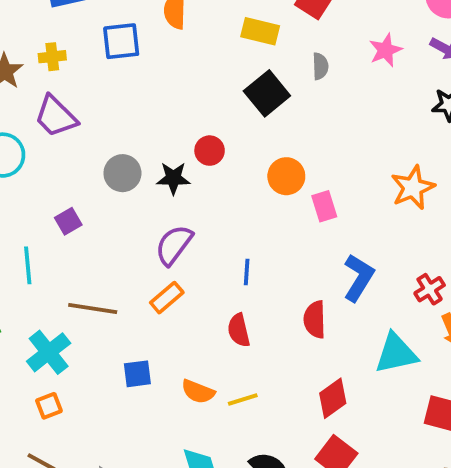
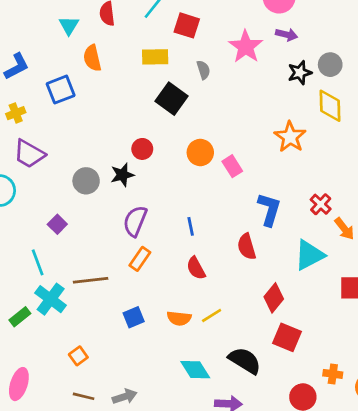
pink star: (385, 50) -> (246, 47), size x1.4
cyan cross: (49, 352) -> (51, 299), moved

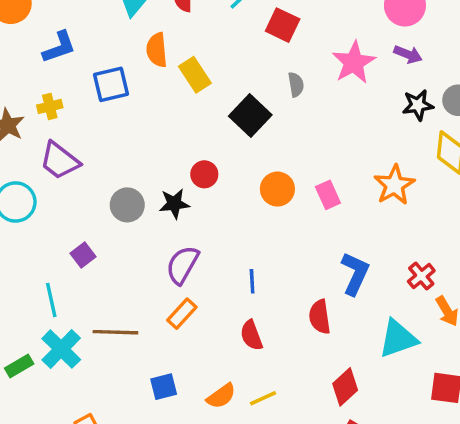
yellow rectangle: (155, 57) -> (195, 75), moved, turned 50
pink rectangle: (232, 166) -> (328, 195), moved
orange semicircle: (179, 318) -> (221, 396), turned -50

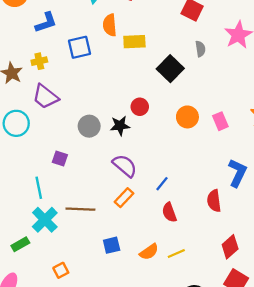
yellow rectangle: (195, 75) -> (134, 42), turned -60
purple square: (83, 255) -> (60, 159), turned -35
purple semicircle: (182, 265) -> (125, 166), turned 100
blue line: (252, 281) -> (162, 184), moved, turned 42
green rectangle: (19, 366) -> (20, 244), moved

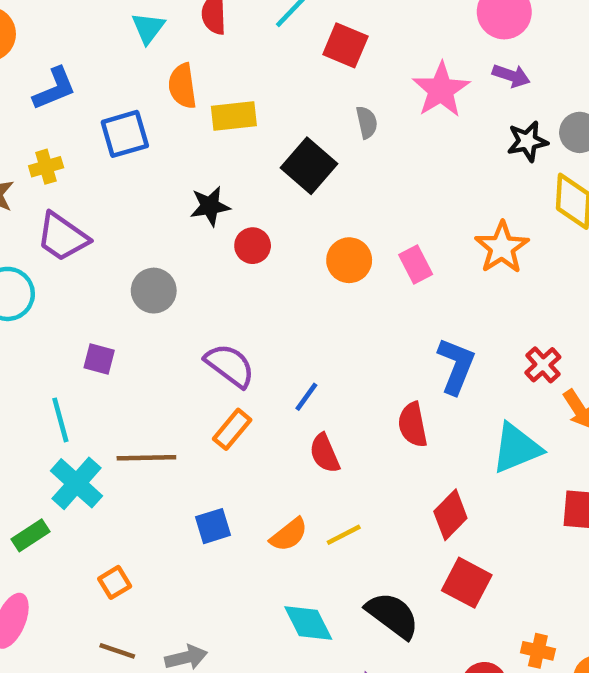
black star: (120, 126) -> (210, 206), moved

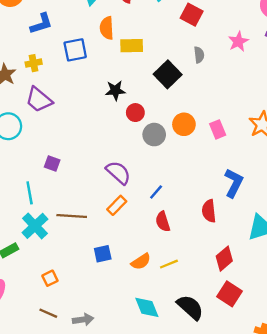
pink star: (441, 90) -> (238, 41), size x0.7
gray circle: (154, 291) -> (154, 135), moved

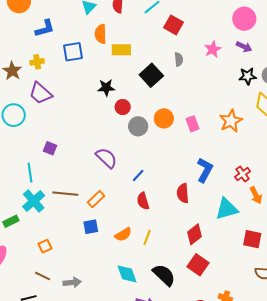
orange rectangle: (117, 205) -> (96, 199), moved
yellow line: (169, 264) -> (147, 237), turned -49

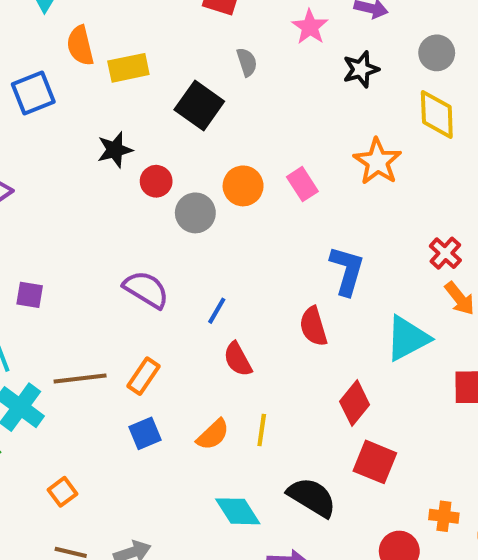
black star: (248, 76) -> (361, 69), moved
red cross: (243, 174) -> (445, 253), moved

